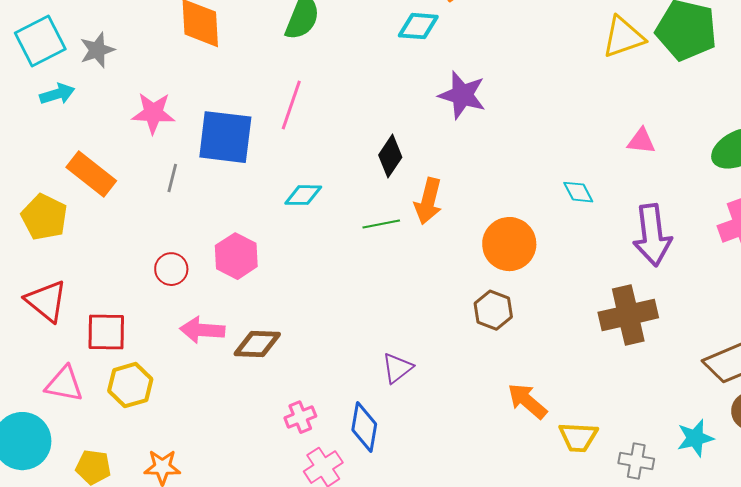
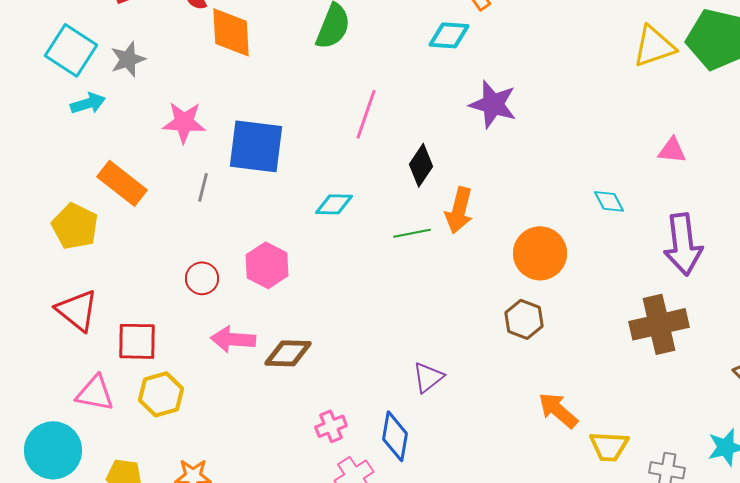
cyan square: (40, 41) -> (71, 50), turned -30
pink line: (291, 105) -> (366, 114), moved

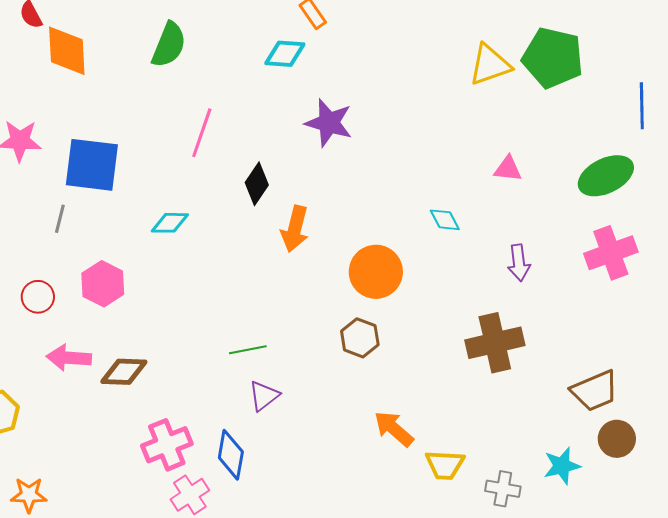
gray line: (203, 187) -> (60, 219), moved
green line: (412, 233) -> (248, 350), moved
purple arrow: (683, 244) -> (519, 263), size x0.6
pink cross: (331, 426) -> (167, 445), size x1.6

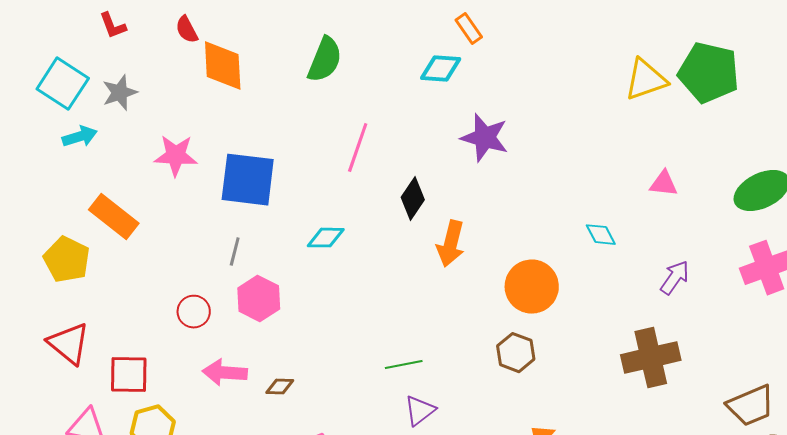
gray line: (60, 219) -> (235, 252), moved
purple arrow: (519, 263) -> (675, 278), turned -138
brown diamond: (124, 372) -> (280, 387), size x0.6

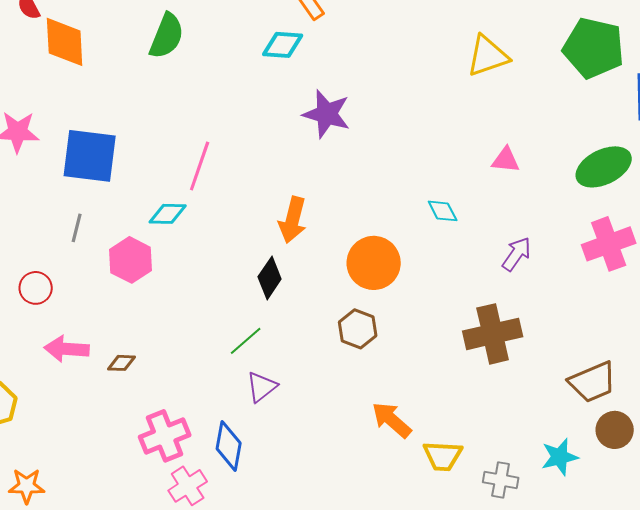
green pentagon: (709, 73) -> (594, 48), moved
pink line: (358, 148) -> (200, 166), moved
black diamond: (413, 199) -> (270, 278), moved
pink hexagon: (259, 299) -> (131, 260), moved
green line: (404, 365) -> (246, 341), turned -30

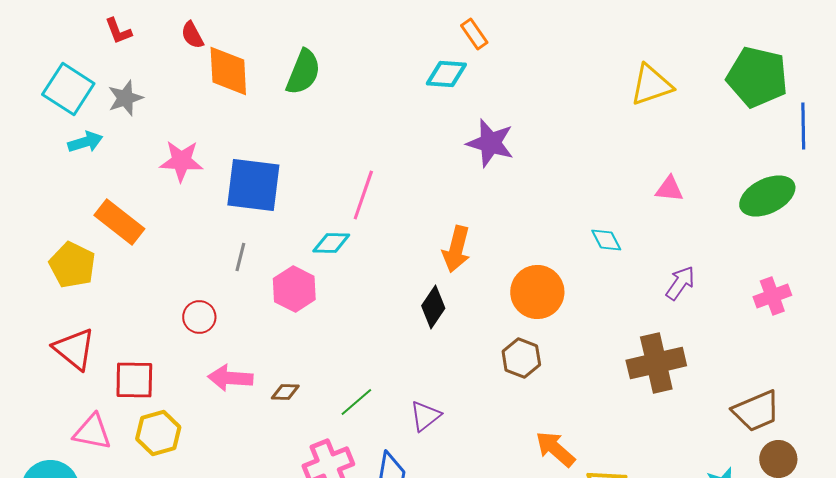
green semicircle: (167, 36) -> (303, 72), moved
pink cross: (609, 244) -> (772, 296), moved, size x0.7
green line: (246, 341) -> (356, 402), moved

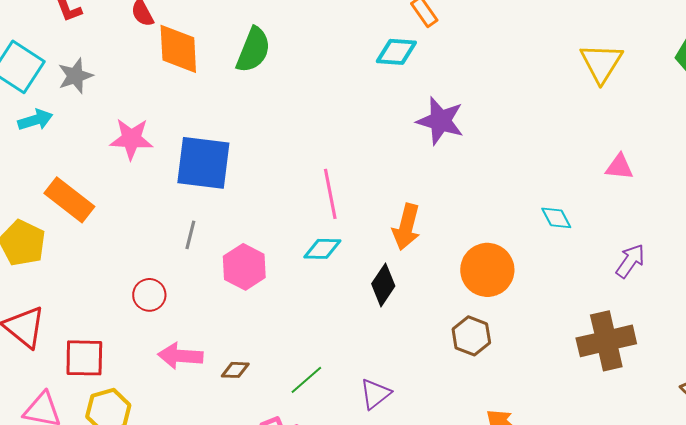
yellow triangle: (651, 85) -> (601, 63), turned -39
pink line: (363, 195) -> (330, 194), moved, turned -30
cyan diamond: (331, 243) -> (322, 249), moved

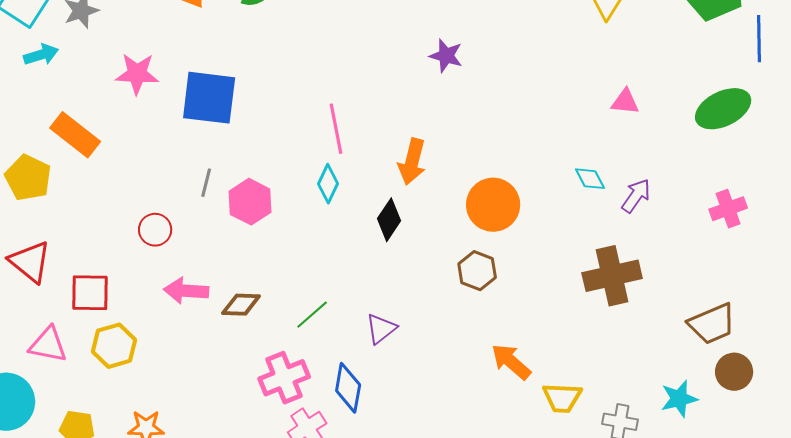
purple star: (440, 121) -> (446, 56), size x0.7
cyan diamond: (556, 218) -> (590, 179), moved
gray line: (190, 235) -> (206, 183), moved
cyan diamond: (322, 249) -> (328, 184), turned -66
brown diamond: (235, 370) -> (241, 305), size x1.4

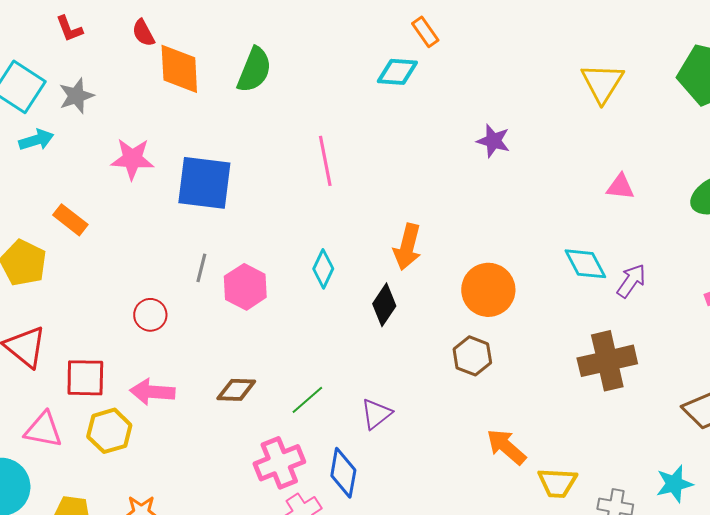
purple star: (446, 56) -> (493, 141), moved
pink line: (336, 129) -> (325, 161), moved
orange rectangle: (75, 135) -> (70, 220), size x0.7
cyan diamond: (590, 179) -> (585, 264), size x1.4
pink arrow: (186, 291) -> (152, 392), moved

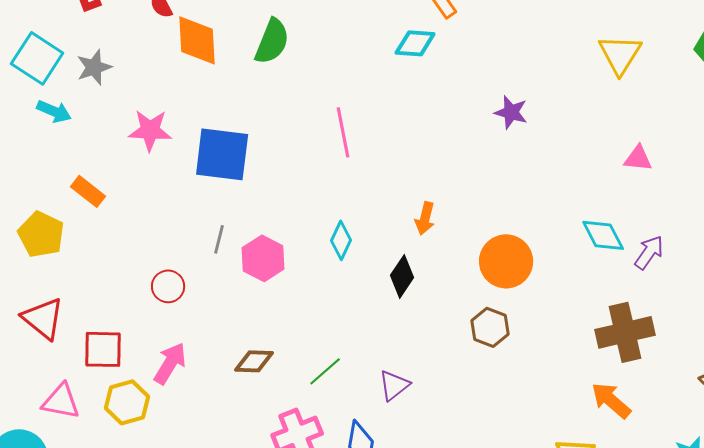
cyan arrow: (36, 140) -> (54, 111), turned 40
orange arrow: (407, 247) -> (425, 218), size x0.7
pink arrow: (152, 392) -> (170, 363), turned 117
orange arrow: (506, 447) -> (611, 400), moved

